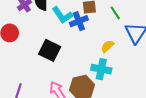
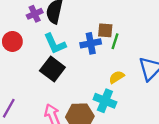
green line: (115, 13) -> (115, 41), moved, turned 40
cyan L-shape: (62, 15) -> (55, 44), moved

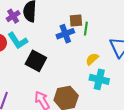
cyan L-shape: (55, 44) -> (18, 41), moved
cyan cross: (105, 101) -> (99, 79), moved

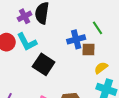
brown square: (76, 21) -> (89, 49), moved
green line: (86, 29) -> (98, 28), moved, turned -48

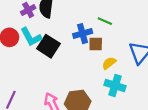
green line: (98, 28) -> (105, 21), turned -32
black square: (44, 64) -> (48, 46), moved

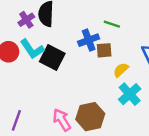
cyan cross: (115, 86) -> (130, 94), turned 36

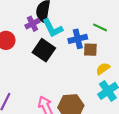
purple cross: (26, 20) -> (32, 24), moved
cyan L-shape: (32, 49) -> (53, 28), moved

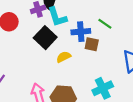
yellow semicircle: (103, 69) -> (64, 57), moved

